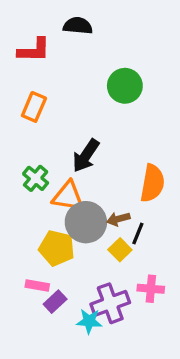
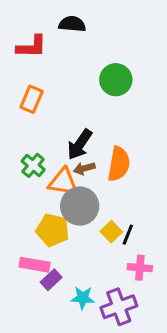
orange semicircle: (152, 183) -> (119, 164), moved
brown arrow: (118, 219) -> (84, 168), moved
black line: (138, 234) -> (128, 235), moved
pink rectangle: (37, 285) -> (35, 265), size x1.4
purple cross: (110, 303) -> (119, 307), moved

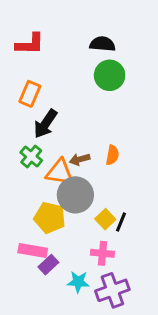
black semicircle: (72, 24) -> (102, 44), moved
black arrow: (80, 144) -> (45, 124), moved
orange semicircle: (119, 164) -> (112, 155), size x0.6
pink cross: (140, 268) -> (102, 253), moved

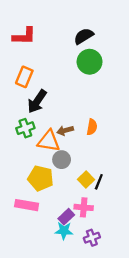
black semicircle: (102, 44) -> (84, 36), turned -36
green cross: (31, 156) -> (25, 128), turned 30
gray circle: (75, 195) -> (62, 160), size x0.6
purple rectangle: (48, 265) -> (66, 217), moved
purple cross: (112, 290) -> (92, 238), size x0.6

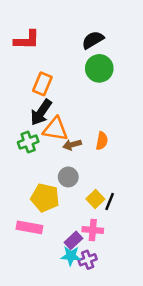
orange rectangle: (24, 77) -> (42, 84), moved
orange triangle: (49, 141) -> (55, 129), moved
purple cross: (92, 238) -> (88, 260), moved

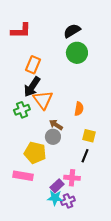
orange triangle: (55, 129) -> (43, 100), turned 45
brown arrow: (72, 145) -> (56, 125), moved, turned 48
yellow square: (95, 199) -> (89, 136), moved, turned -32

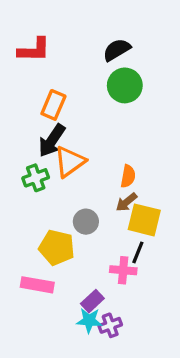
orange triangle: (43, 100) -> (70, 162), turned 30
brown arrow: (56, 125) -> (126, 202), moved, turned -72
yellow square: (89, 136) -> (144, 220), size x1.5
pink cross: (72, 178) -> (123, 270), moved

